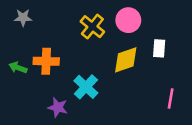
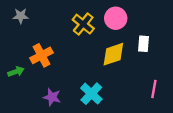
orange cross: (46, 61) -> (41, 55), turned -30
green arrow: (18, 68) -> (16, 72), moved, turned 140
cyan cross: (86, 87) -> (91, 94), moved

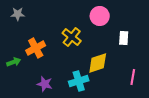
yellow cross: (83, 24) -> (72, 37), moved
yellow diamond: (113, 54) -> (98, 63), moved
cyan cross: (91, 94) -> (79, 81), turned 30

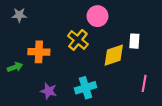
pink circle: (100, 16) -> (97, 16), moved
orange cross: (36, 48) -> (39, 52), turned 30
yellow diamond: (98, 63) -> (114, 55), moved

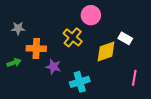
gray star: (19, 15) -> (18, 28), moved
white rectangle: (134, 41) -> (125, 38), turned -64
purple star: (49, 91) -> (53, 67), moved

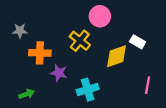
green arrow: (14, 63) -> (27, 94), moved

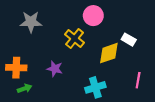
gray star: (20, 31) -> (31, 22), moved, size x1.5
orange cross: (40, 53) -> (16, 68), moved
cyan cross: (88, 90) -> (95, 87), moved

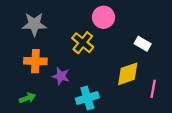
yellow diamond: (109, 53) -> (128, 74), moved
orange cross: (16, 68) -> (35, 61), moved
cyan cross: (95, 87) -> (87, 98), moved

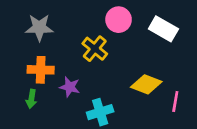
white rectangle: (143, 44) -> (163, 29), moved, size x1.5
yellow diamond: (128, 74) -> (146, 84), turned 40
green arrow: (27, 98) -> (31, 99), moved, turned 119

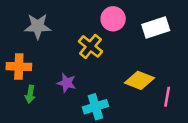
white rectangle: (163, 29) -> (156, 28), turned -48
orange cross: (41, 70) -> (19, 67), moved

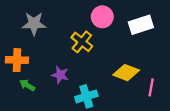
green arrow: (30, 94) -> (27, 85), turned 112

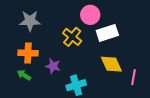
white rectangle: (141, 25) -> (107, 33), moved
orange cross: (17, 60) -> (28, 53), moved
yellow diamond: (126, 73) -> (111, 64), turned 45

